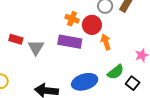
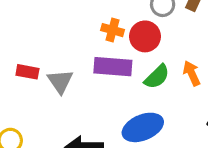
orange arrow: (106, 42) -> (192, 73), moved
green semicircle: (116, 72) -> (157, 77), moved

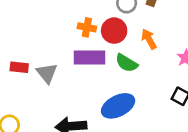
orange arrow: (192, 73) -> (149, 39), moved
green semicircle: (157, 77) -> (127, 63), turned 80

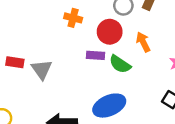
orange cross: (87, 27) -> (73, 18), moved
purple rectangle: (90, 58) -> (96, 55), moved, size x0.6

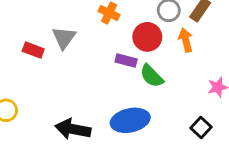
orange arrow: (143, 42) -> (186, 40), moved
gray triangle: (42, 69) -> (64, 38), moved

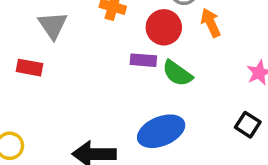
gray triangle: (64, 38) -> (53, 25), moved

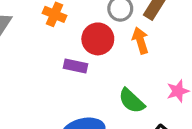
green semicircle: (177, 73) -> (132, 101), moved

